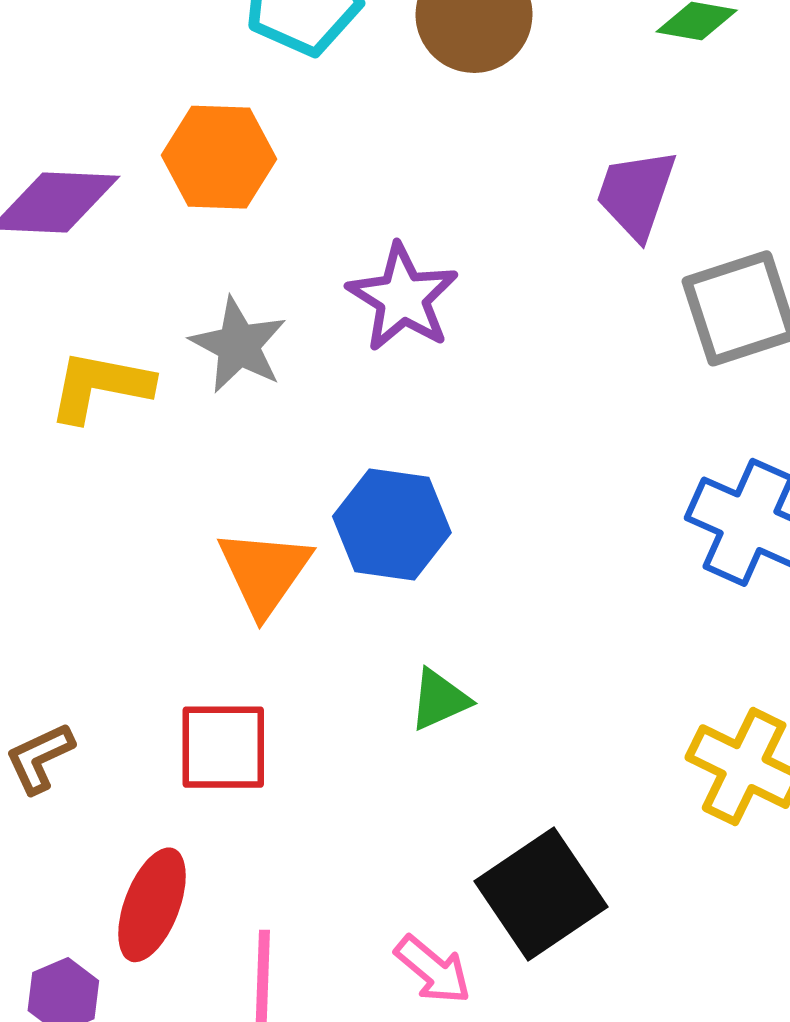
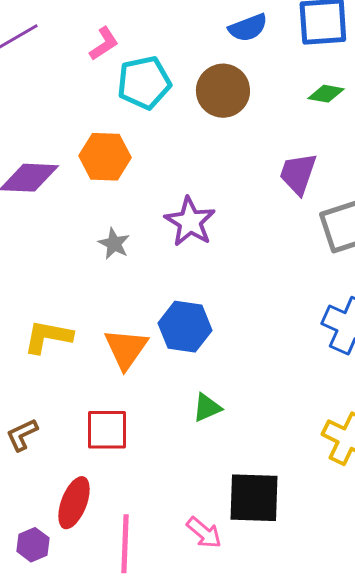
gray star: (238, 345) -> (114, 244), size x0.7
yellow L-shape: (100, 386) -> (48, 337), moved
black square: (541, 894) -> (254, 498), turned 36

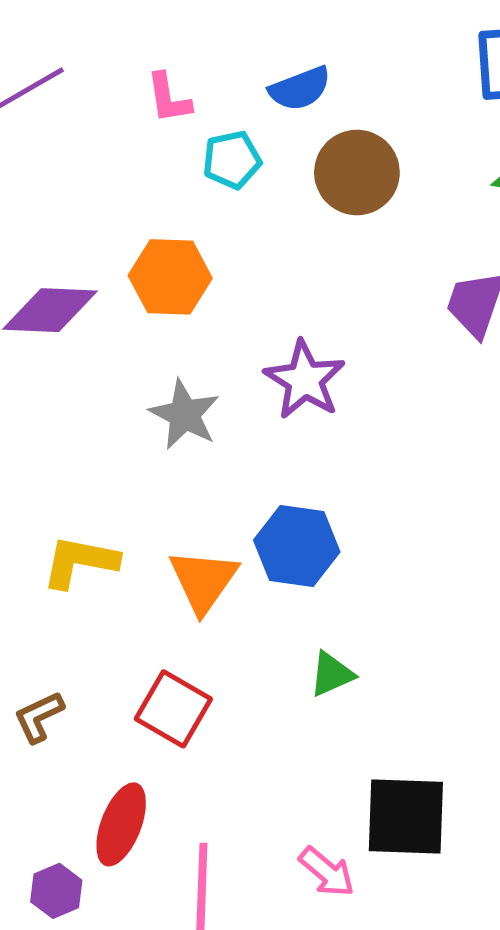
blue semicircle: (248, 28) -> (300, 89), moved
pink L-shape: (104, 44) -> (169, 98), turned 114
cyan pentagon: (144, 83) -> (232, 160), size x0.7
gray star: (114, 244) -> (184, 415), size x1.4
red square: (107, 430) -> (173, 709), turned 30

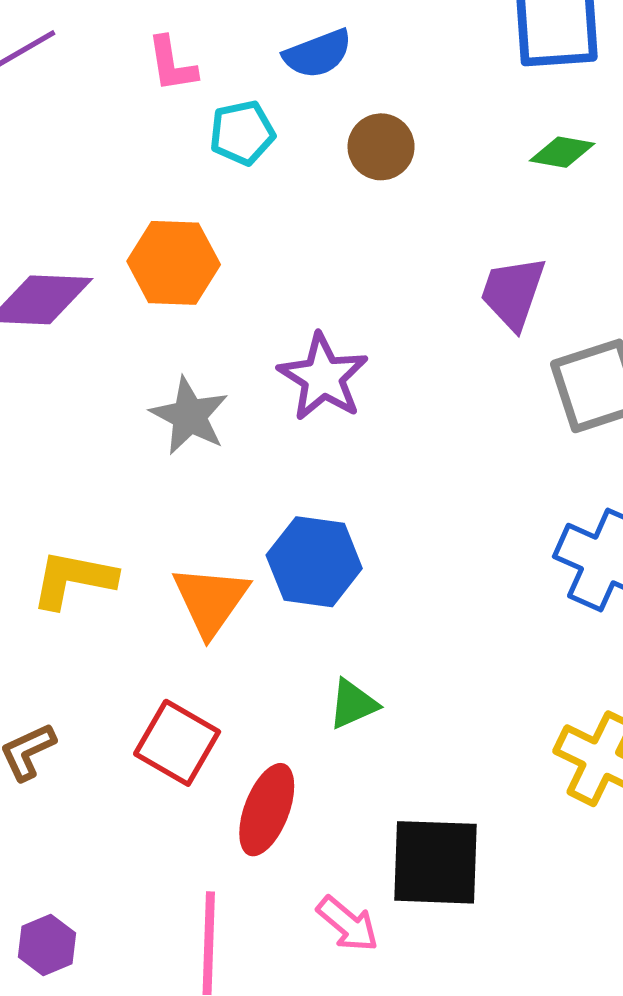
brown circle: (357, 172) -> (381, 147), size x0.7
red ellipse: (121, 824) -> (267, 810), moved

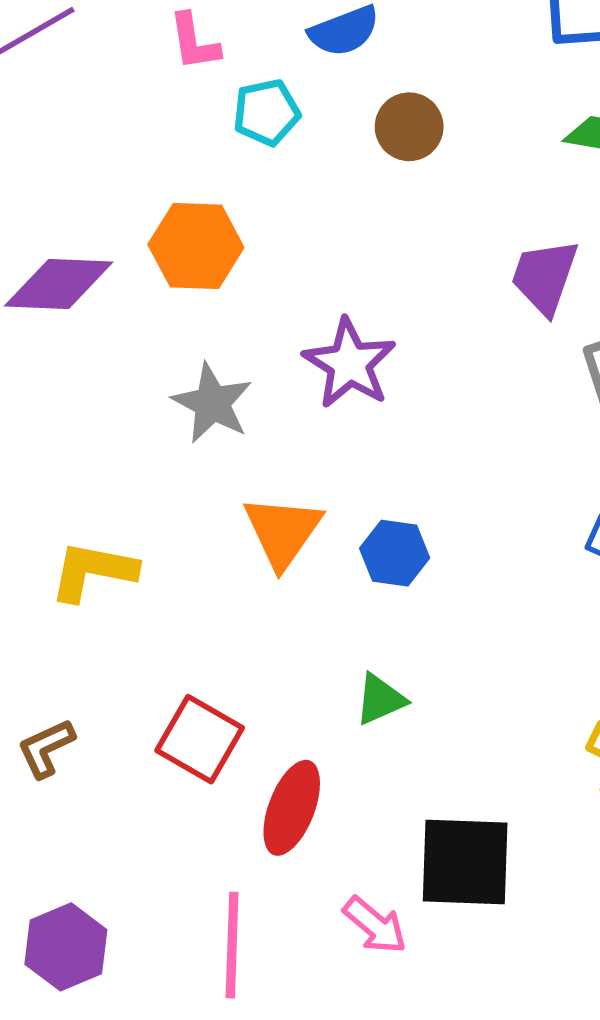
blue hexagon: (314, 562) -> (395, 553), moved, size x0.7
orange triangle: (211, 600) -> (283, 531), moved
purple hexagon: (47, 945) -> (66, 947), size x1.4

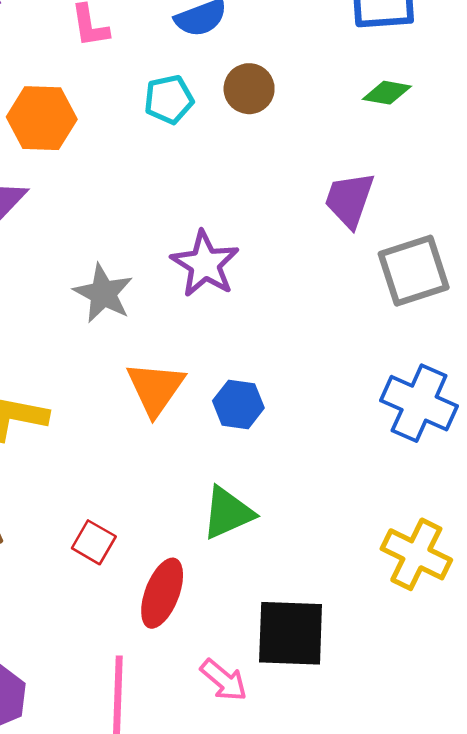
cyan pentagon: (266, 112) -> (169, 99), moved
orange hexagon: (196, 246) -> (42, 118), moved
green triangle: (380, 699) -> (228, 513), size x1.4
red square: (200, 739) -> (94, 542), size x0.7

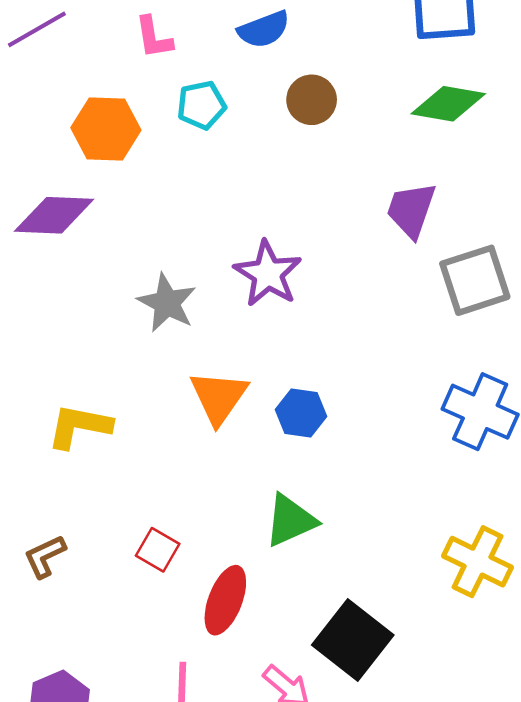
green diamond: (387, 93) -> (448, 104), size x1.5
cyan pentagon: (169, 99) -> (201, 105), moved
black square: (291, 633) -> (353, 640), turned 36

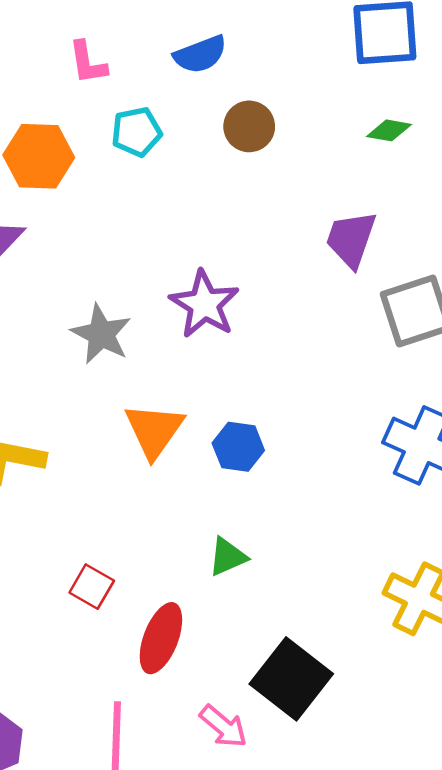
green diamond: (448, 104) -> (389, 130), size x0.6
green triangle: (290, 521) -> (227, 557), size x0.7

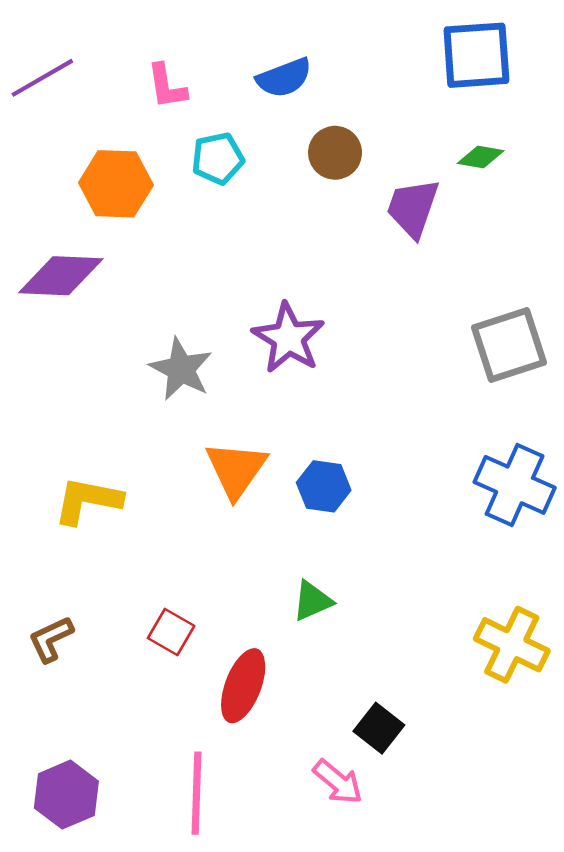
purple trapezoid: (351, 239) -> (413, 208), moved
black square: (291, 679) -> (379, 728), size x0.6
pink arrow: (223, 726) -> (338, 782), moved

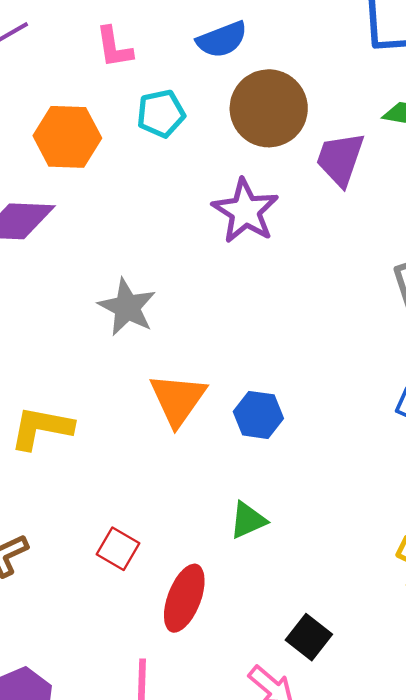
brown circle: (335, 153) -> (269, 108), size x1.6
purple star: (288, 338) -> (245, 211), moved

